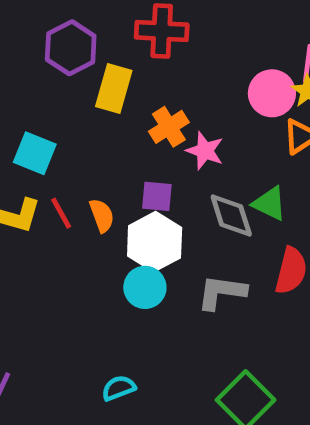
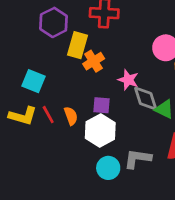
orange cross: (169, 127) -> (94, 61), moved
gray diamond: (231, 215) -> (146, 99), moved
cyan circle: (145, 287) -> (108, 168), moved

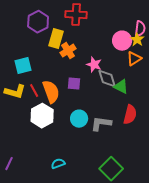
cyan square: (33, 81) -> (23, 66), turned -36
orange semicircle: (71, 116) -> (51, 92), size x1.6
white hexagon: (100, 131) -> (42, 116), moved
cyan circle: (108, 168) -> (79, 119), moved

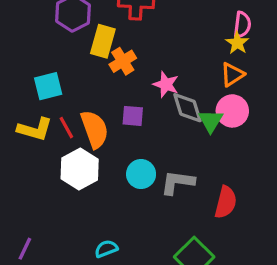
pink circle: (122, 41) -> (232, 111), moved
green triangle: (121, 87) -> (211, 121), turned 35
red semicircle: (130, 115) -> (226, 202), moved

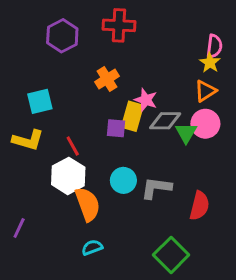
yellow rectangle: (103, 41) -> (132, 116), moved
gray diamond: (187, 108) -> (165, 121), turned -72
red line: (66, 128) -> (73, 146), moved
orange semicircle: (95, 129) -> (88, 204), moved
purple line: (25, 249) -> (19, 228), moved

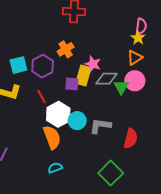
purple hexagon: (62, 36) -> (43, 66), moved
white hexagon: (68, 176) -> (58, 114), moved

